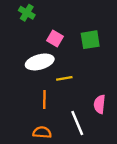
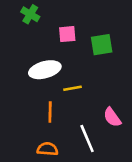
pink square: (55, 39) -> (67, 34), moved, turned -35
pink semicircle: (100, 104) -> (112, 117), turned -42

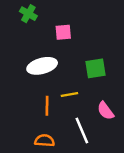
green square: (102, 45) -> (96, 68), moved
yellow line: (73, 88) -> (69, 94), moved

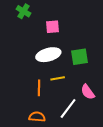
white ellipse: (42, 66) -> (48, 55), moved
white line: (82, 131) -> (68, 108), turned 60

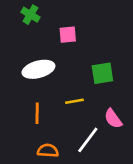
white ellipse: (48, 55) -> (38, 69), moved
orange line: (39, 88) -> (37, 113), moved

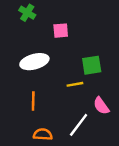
yellow line: (74, 101) -> (75, 84), moved

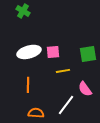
pink square: (61, 31) -> (53, 52), moved
green square: (92, 65) -> (88, 54), moved

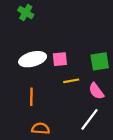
pink semicircle: (85, 89) -> (96, 91), moved
white line: (66, 105) -> (89, 119), moved

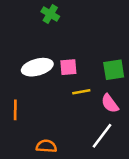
green cross: (26, 13) -> (50, 14), moved
orange line: (31, 97) -> (15, 110), moved

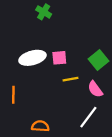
green square: (114, 70) -> (98, 60), turned -30

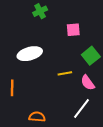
green cross: (44, 12) -> (40, 11), turned 32
pink square: (59, 58) -> (73, 30), moved

